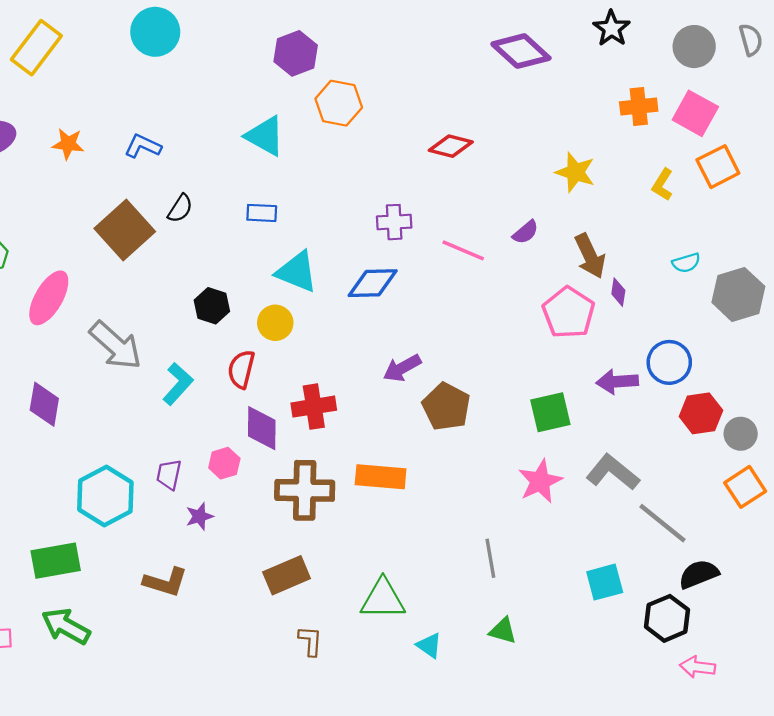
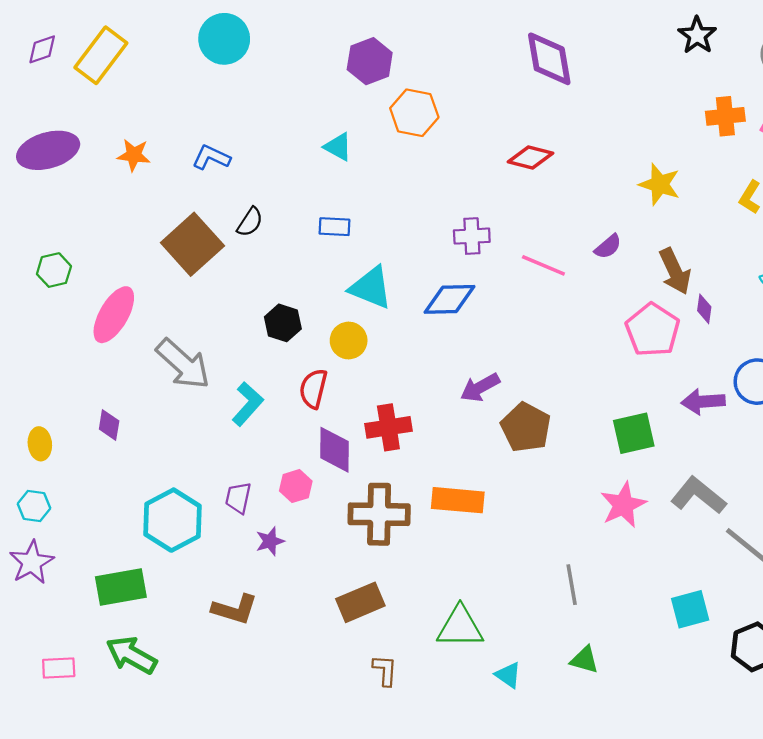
purple diamond: (521, 51) -> (549, 59), moved, turned 38
cyan triangle: (265, 136) -> (338, 147), size x0.7
purple diamond: (44, 404) -> (109, 425), size x0.7

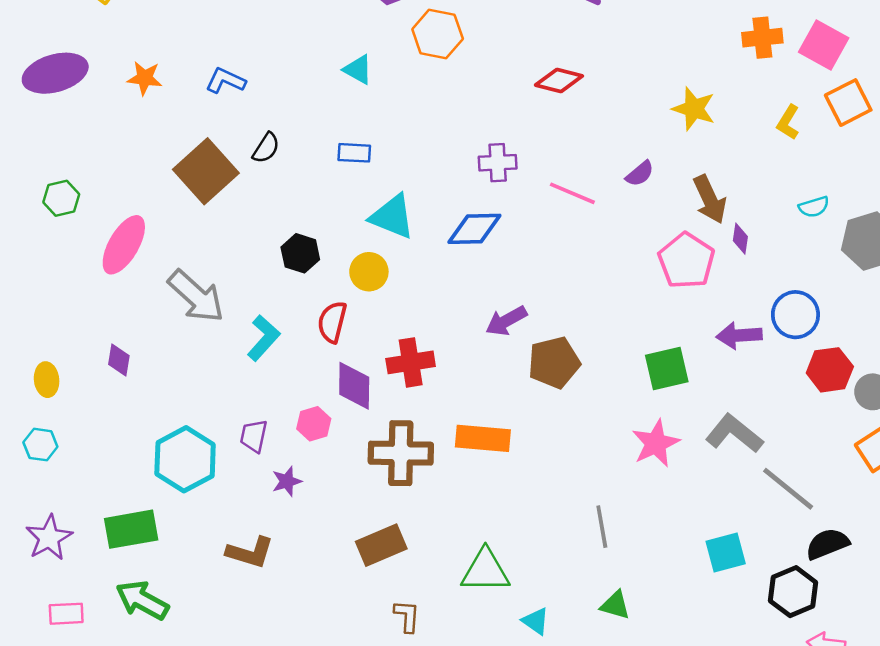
brown pentagon: (526, 427) -> (554, 362), turned 30
purple star: (32, 562) -> (49, 538), moved

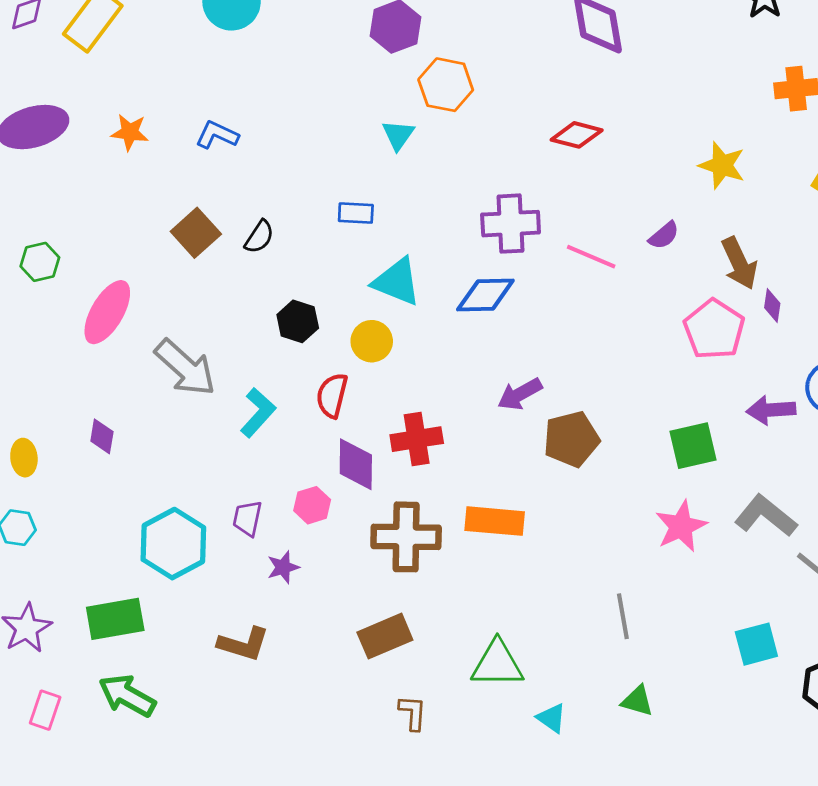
cyan triangle: (358, 70) -> (398, 135), moved, turned 36
black semicircle: (266, 148) -> (259, 237), moved
purple cross: (498, 163) -> (511, 224), size x1.4
brown square: (206, 171) -> (196, 233), size x0.7
pink rectangle: (66, 614) -> (45, 710), turned -68

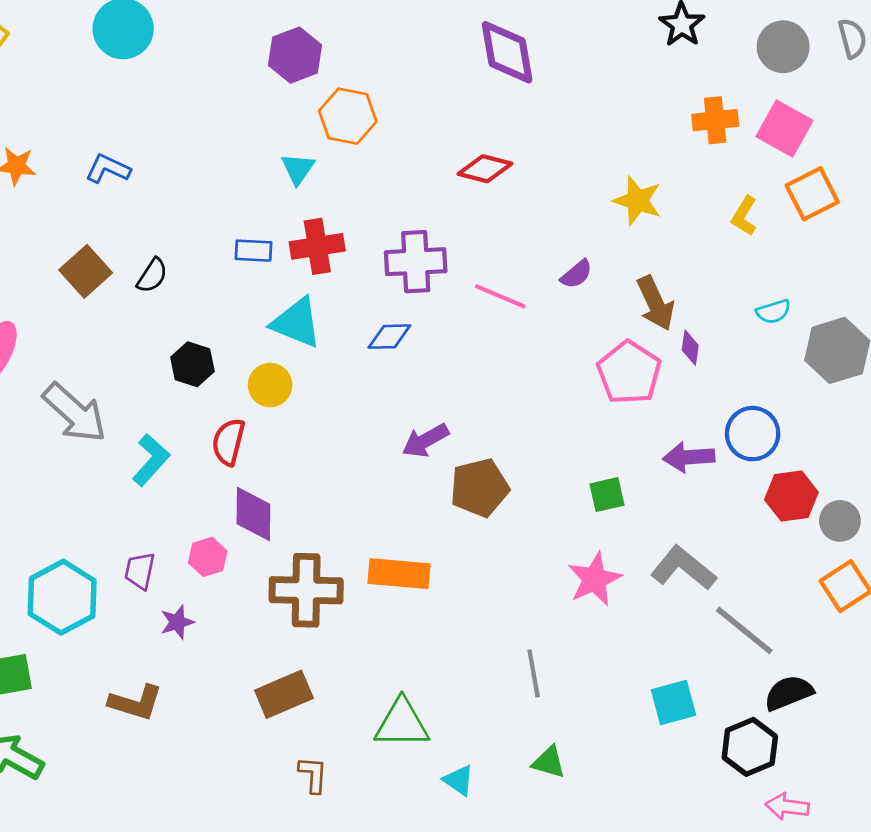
blue diamond: (485, 295) -> (389, 337), size x0.7
red cross: (417, 439) -> (317, 246), moved
green square: (693, 446) -> (607, 495), size x0.7

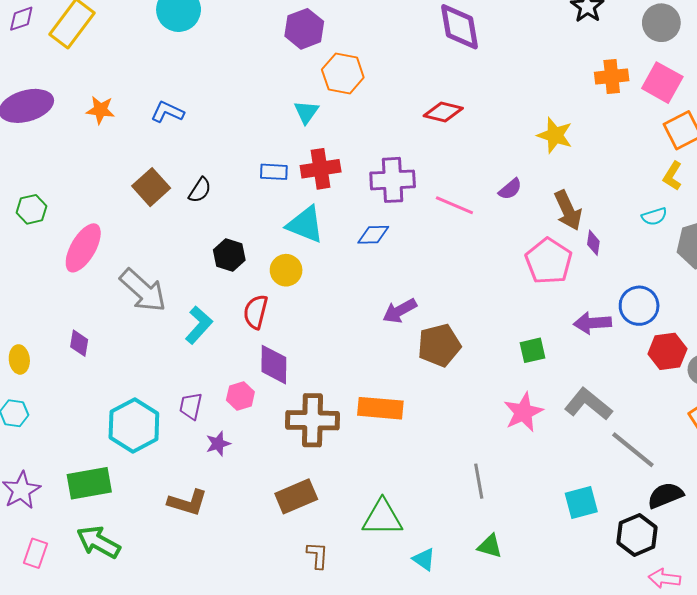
yellow L-shape: (744, 216) -> (672, 176), moved

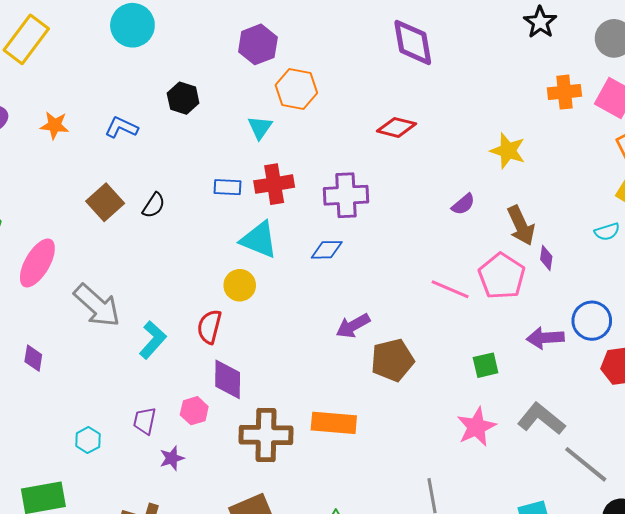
pink line: (454, 205) -> (450, 289), moved
black hexagon: (229, 255) -> (183, 98), moved
cyan hexagon: (134, 425) -> (88, 440), size x0.5

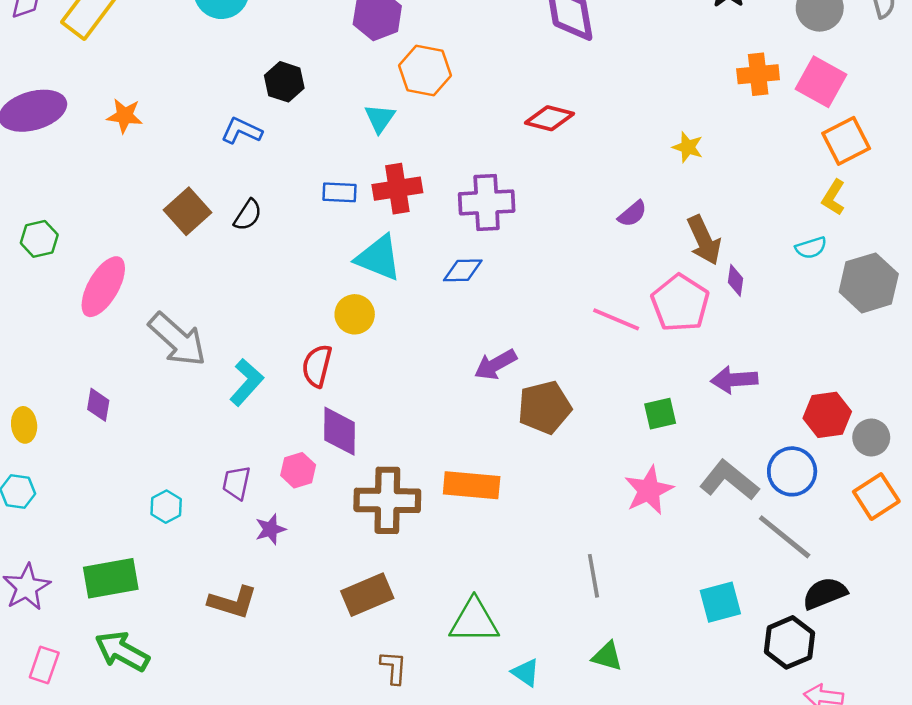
blue L-shape: (121, 127) -> (242, 131), moved
yellow star: (508, 151) -> (688, 147), size x0.7
blue circle: (592, 321) -> (792, 471), moved

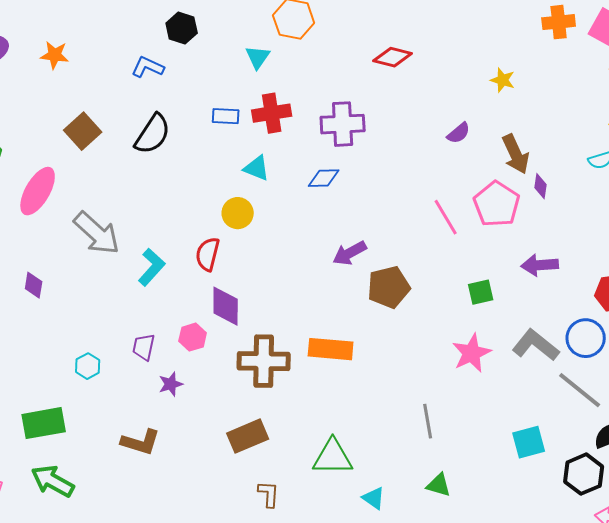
brown square: (187, 211) -> (83, 131), moved
black semicircle: (248, 215) -> (153, 134), size x1.6
cyan triangle: (379, 258) -> (257, 168), size x0.7
pink line: (616, 319) -> (446, 217), turned 36

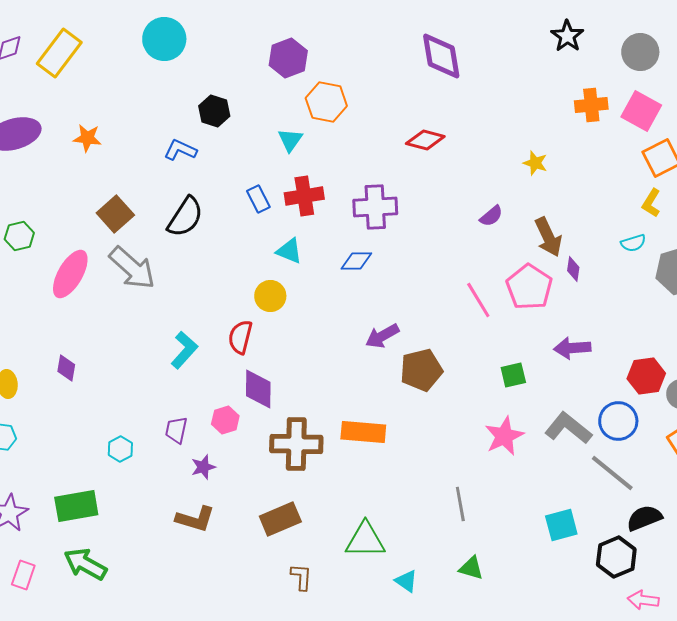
blue rectangle: (226, 116) -> (258, 199), turned 60
gray arrow: (97, 233) -> (132, 268), moved
brown L-shape: (141, 442) -> (195, 519), moved

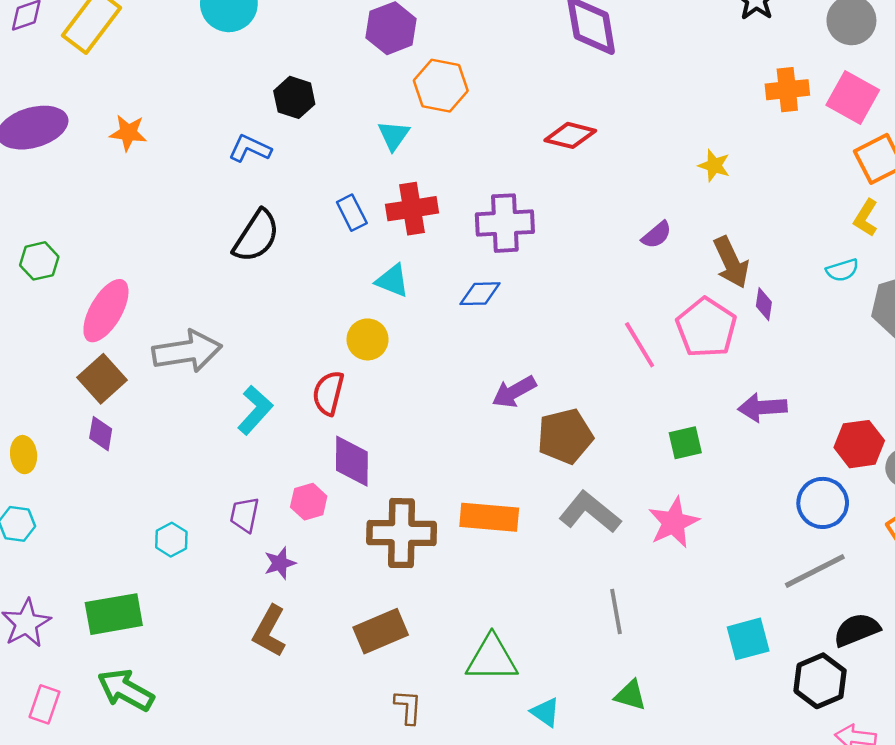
brown square: (115, 214) -> (102, 379), moved
gray arrow: (132, 268) -> (187, 351), moved, turned -51
gray L-shape: (568, 428) -> (590, 512), moved
gray line: (612, 473) -> (815, 571), turned -66
brown L-shape: (195, 519) -> (269, 631), turned 102

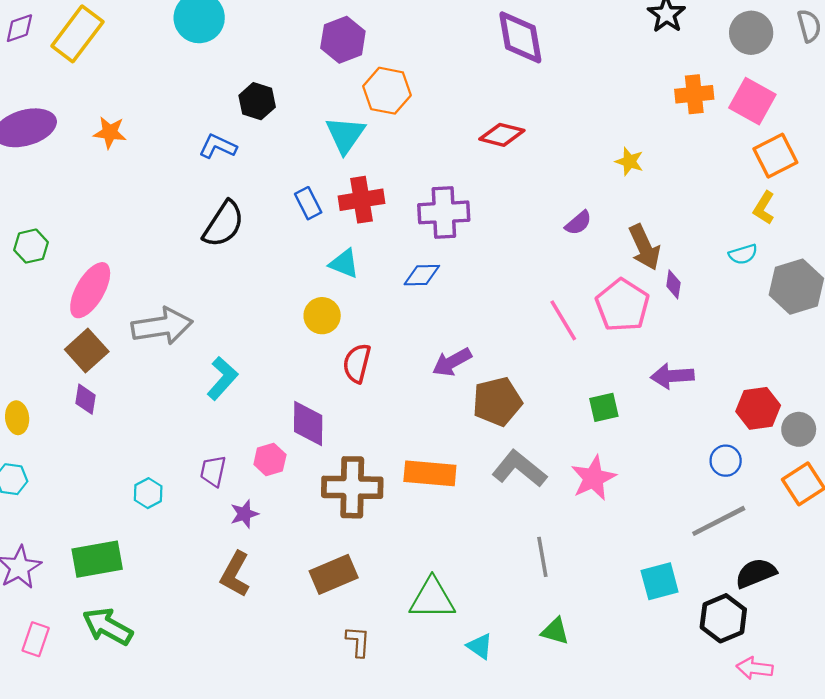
cyan triangle: (394, 135) -> (345, 135), size x1.4
red semicircle: (328, 393) -> (357, 363), moved
blue circle: (823, 503) -> (726, 461), size x0.7

